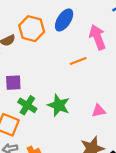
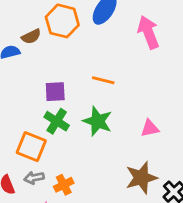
orange line: (78, 61) -> (103, 80), moved, turned 35
purple square: (13, 83) -> (55, 92), moved

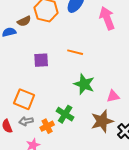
green cross: (57, 121) -> (65, 114), moved
green star: (98, 121) -> (84, 84), moved
pink triangle: (150, 128) -> (113, 96), moved

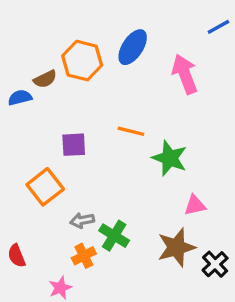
green star: (84, 84) -> (170, 158), moved
orange square: (24, 99) -> (45, 187), moved, turned 30
gray arrow: (26, 121) -> (82, 220), moved

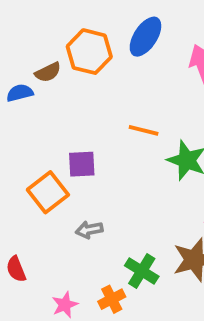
purple square: (74, 145) -> (82, 164), moved
green cross: (114, 236) -> (142, 271), moved
orange cross: (84, 256) -> (112, 299), moved

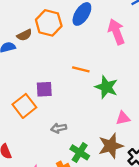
gray arrow: (89, 230) -> (59, 128), moved

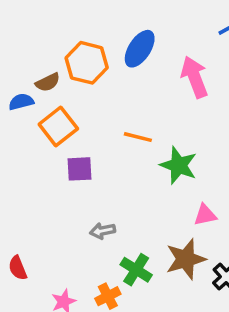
orange square: (24, 106) -> (58, 126), moved

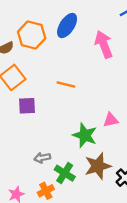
green star: (179, 165) -> (85, 135), moved
pink triangle: (205, 215) -> (111, 120), moved
gray arrow: (103, 231) -> (42, 158), moved

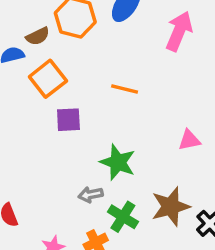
pink arrow: (104, 44) -> (179, 31), turned 44
green star: (85, 135) -> (118, 162), moved

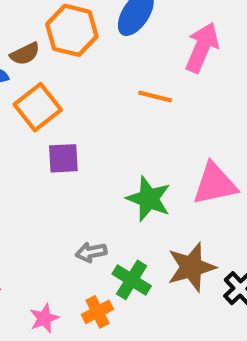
orange line: (125, 89) -> (155, 96), moved
pink triangle: (189, 140) -> (215, 184), size x1.6
green star: (118, 162) -> (149, 199), moved

